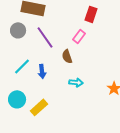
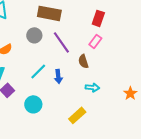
red rectangle: (91, 14) -> (98, 18), moved
yellow rectangle: (39, 107) -> (77, 115), moved

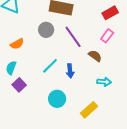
red rectangle: (98, 18) -> (110, 13), turned 42
brown semicircle: (83, 61) -> (95, 56), turned 144
cyan circle: (33, 104) -> (57, 99), moved

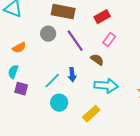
red rectangle: (110, 13) -> (102, 17), moved
cyan line: (50, 66) -> (52, 81), moved
cyan arrow: (104, 82) -> (106, 86), size x1.6
purple square: (19, 85) -> (21, 89), turned -32

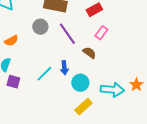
cyan arrow: (106, 86) -> (112, 90), moved
cyan circle: (59, 103) -> (80, 83), moved

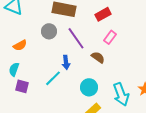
blue arrow: (64, 68) -> (66, 62), moved
cyan arrow: (112, 90) -> (121, 94), turned 65

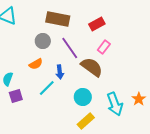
orange semicircle: (20, 45) -> (36, 64), moved
brown semicircle: (98, 57) -> (92, 67), size x1.6
purple square: (22, 86) -> (16, 96), turned -32

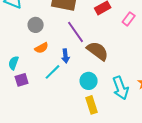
gray circle: (43, 41) -> (36, 25), moved
pink rectangle: (104, 47) -> (129, 19), moved
yellow rectangle: (86, 121) -> (92, 105), turned -66

